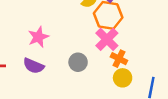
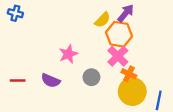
pink star: (38, 37) -> (68, 54), moved
yellow circle: (123, 78) -> (132, 92), size x1.6

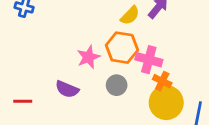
orange hexagon: (119, 34) -> (122, 48), moved
pink cross: (118, 56) -> (149, 60), turned -30
red line: (18, 81) -> (23, 101), moved

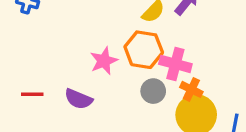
gray circle: (117, 85) -> (153, 91), moved
red line: (23, 101) -> (32, 94), moved

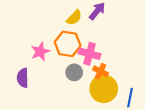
purple semicircle: (78, 99) -> (23, 78), turned 66

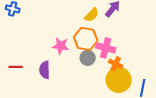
pink star: (40, 52) -> (61, 46), turned 30
gray circle: (74, 72) -> (88, 58), moved

